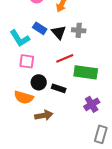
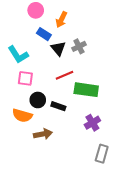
blue rectangle: (40, 28) -> (44, 34), moved
gray cross: (79, 30) -> (79, 46), turned -32

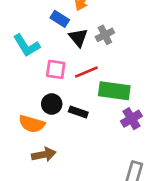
pink square: (25, 78) -> (56, 69), moved
purple cross: (92, 123) -> (131, 119), moved
brown arrow: (43, 134) -> (44, 155), moved

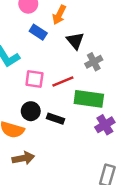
gray cross: (105, 35) -> (94, 62), moved
black triangle: (78, 38) -> (75, 41), moved

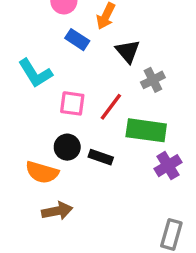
red line: (63, 82) -> (111, 107), turned -30

